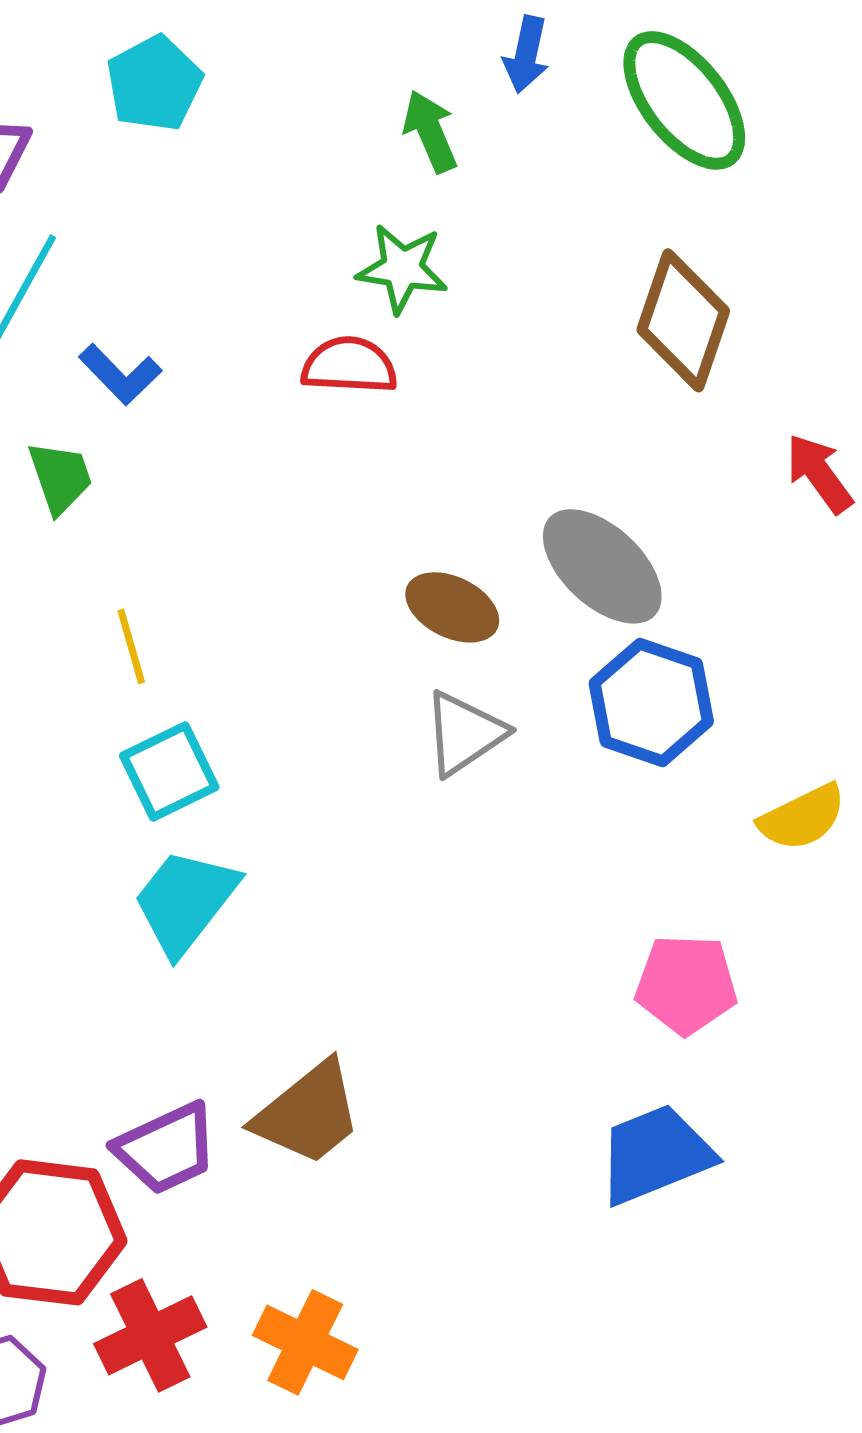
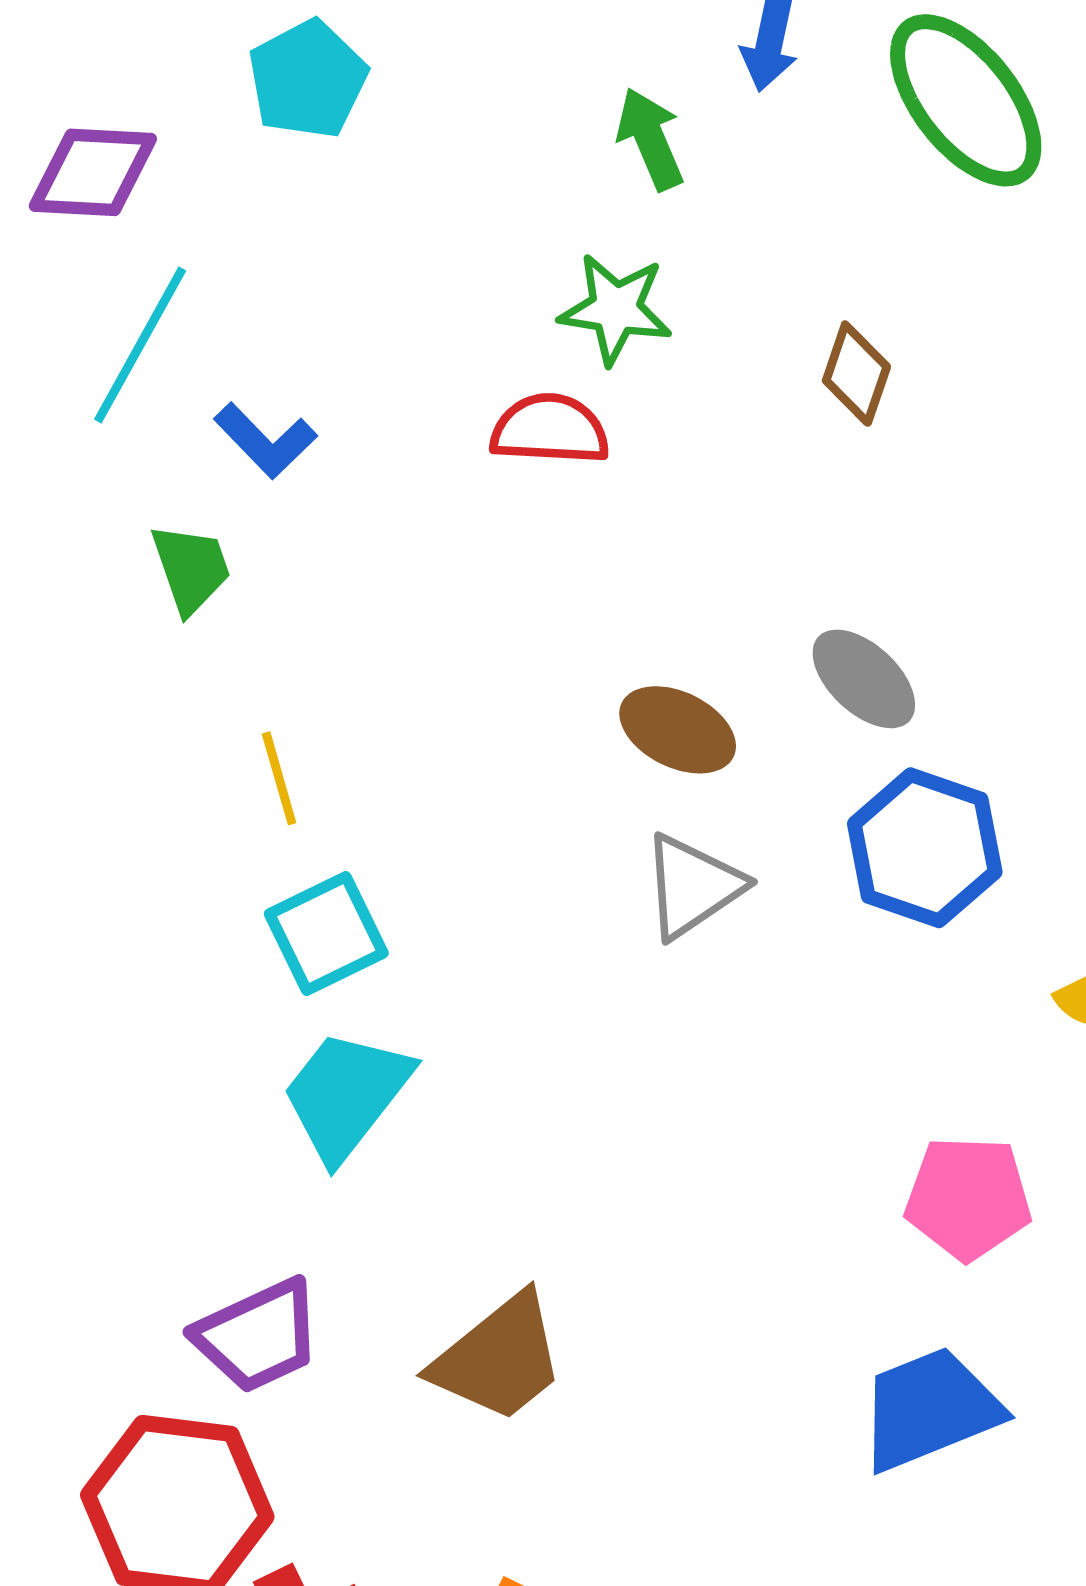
brown diamond: (683, 320) -> (856, 374), moved, size x0.6
gray ellipse: (602, 566) -> (864, 679), size x0.7
purple trapezoid: (166, 1148) -> (258, 1336), moved

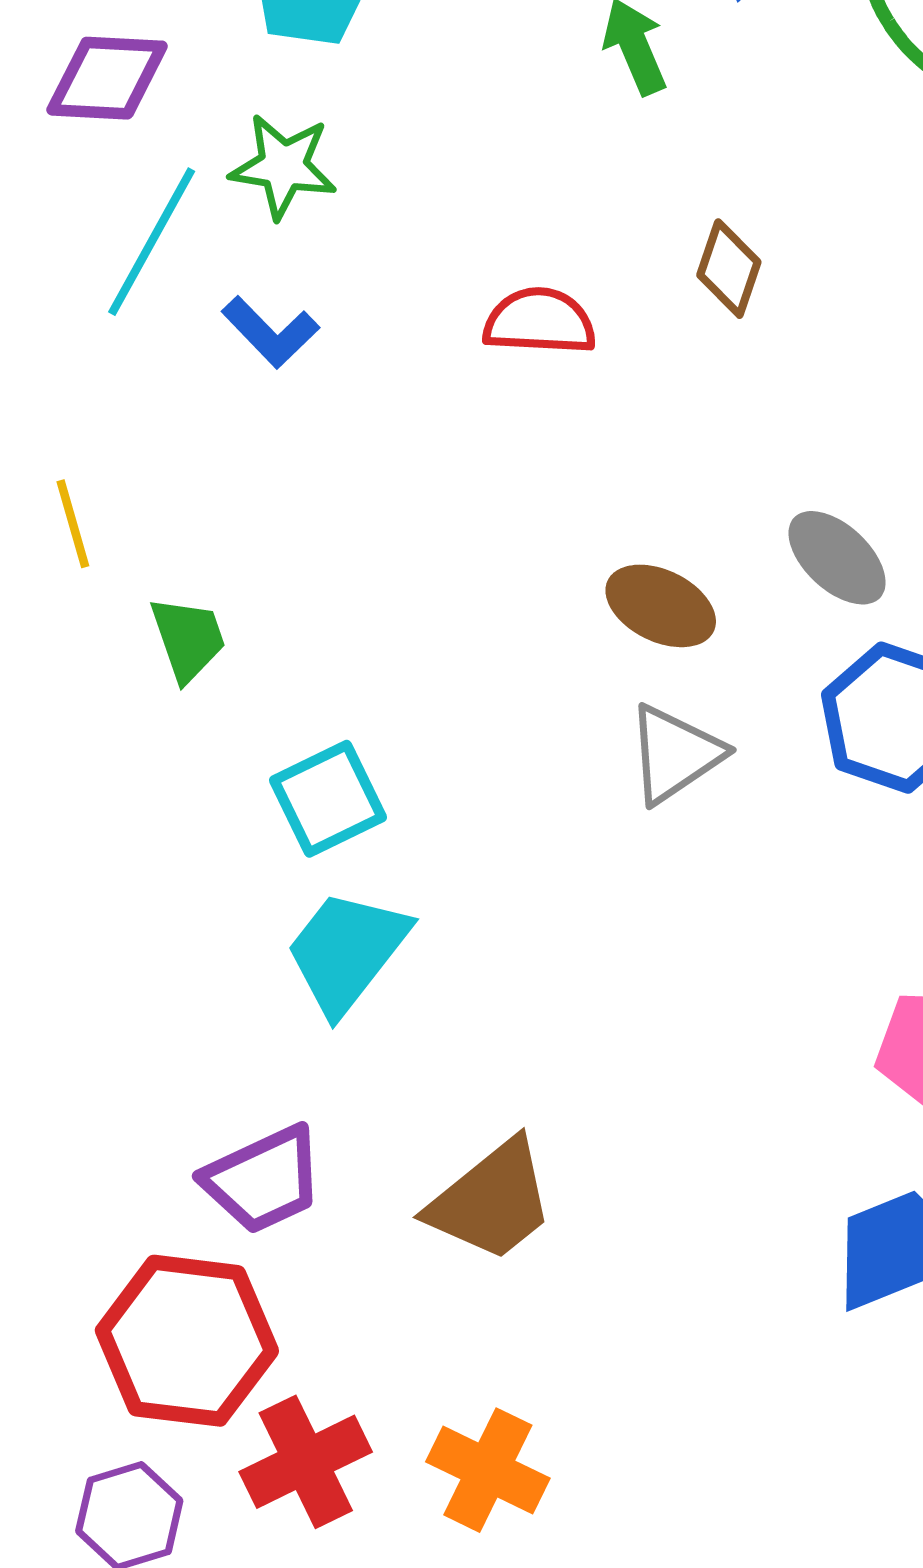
green star: (616, 309) -> (283, 166), moved
brown diamond: (856, 374) -> (729, 269), moved
green trapezoid: (191, 568) -> (188, 639), moved
yellow line: (279, 778) -> (73, 524), moved

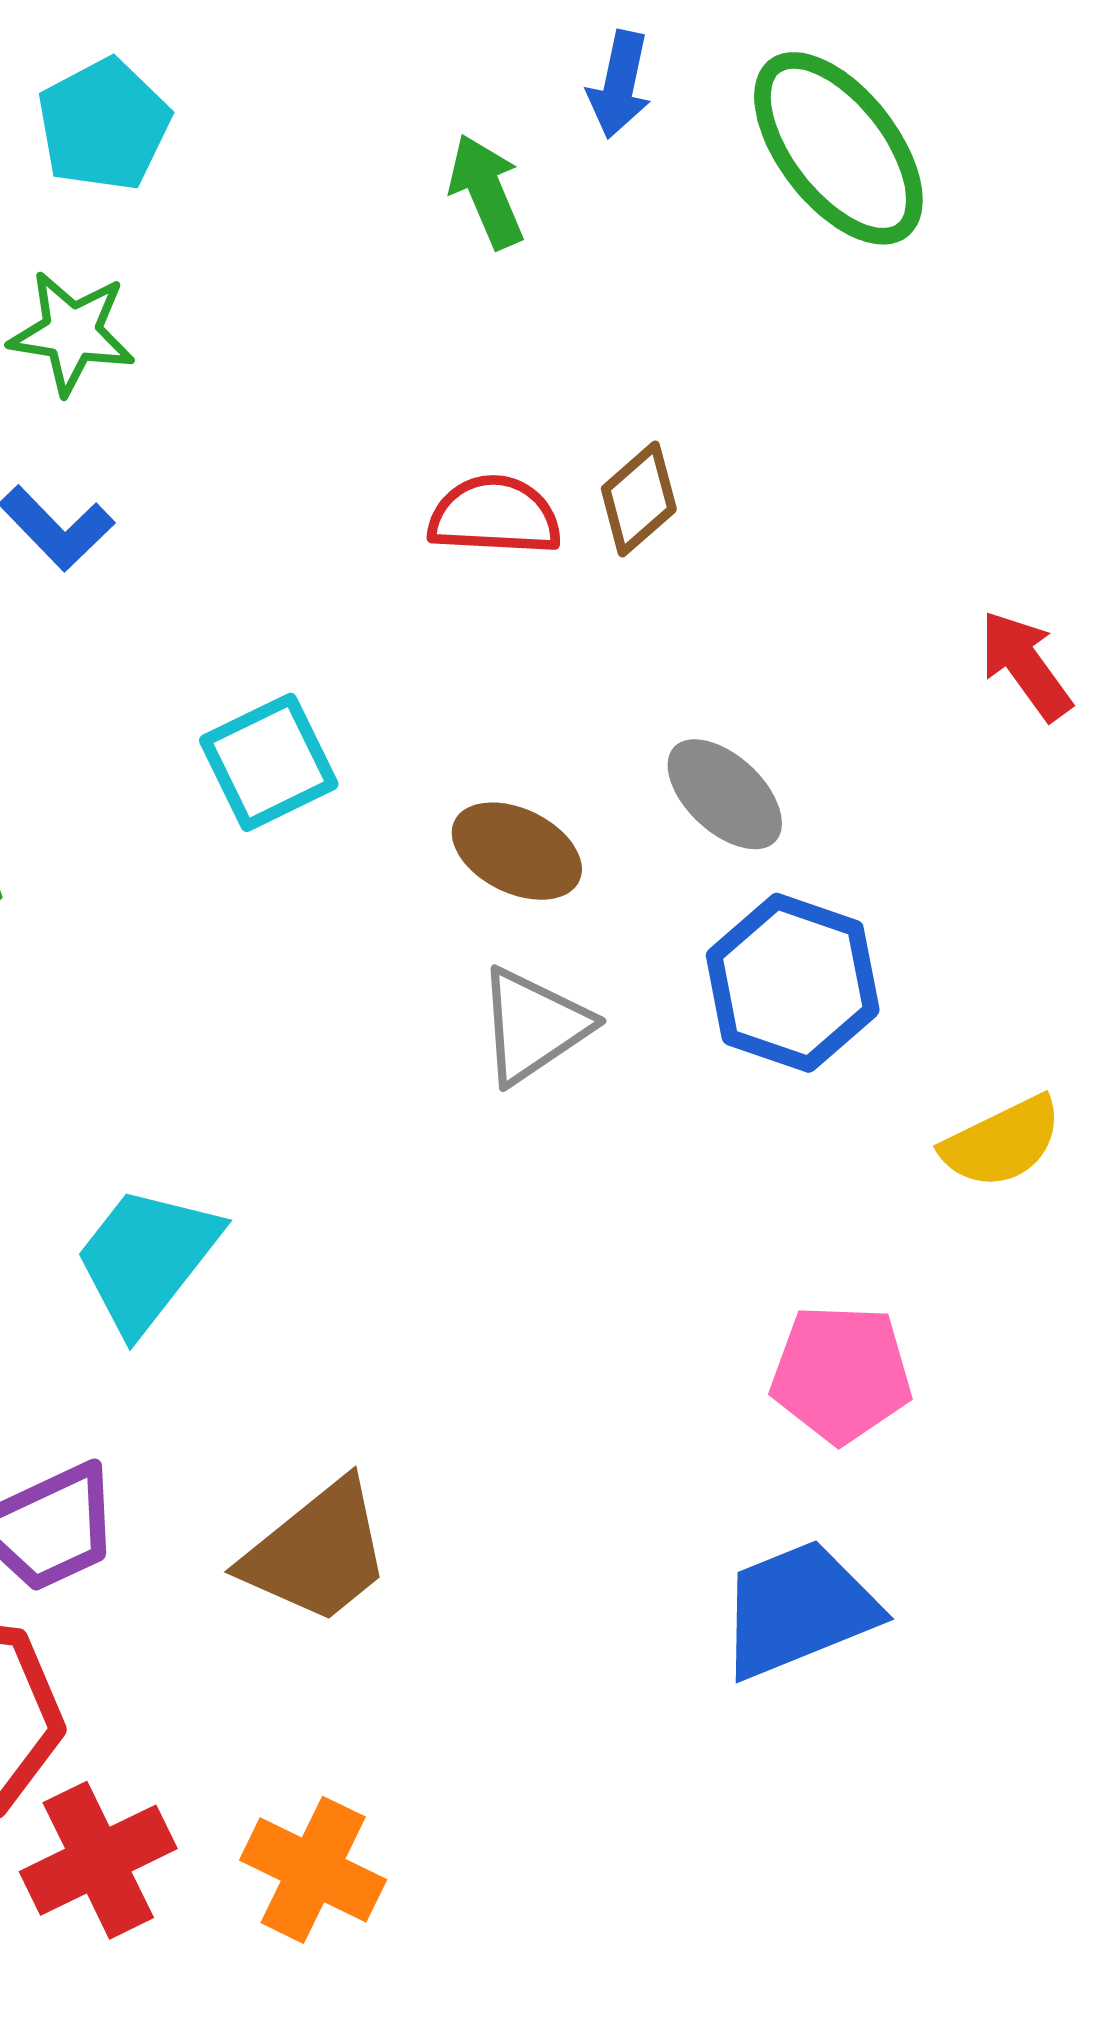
brown diamond: (729, 269) -> (639, 499), moved, turned 30
red semicircle: (540, 321) -> (495, 516), moved
cyan square: (328, 799) -> (269, 762), moved

